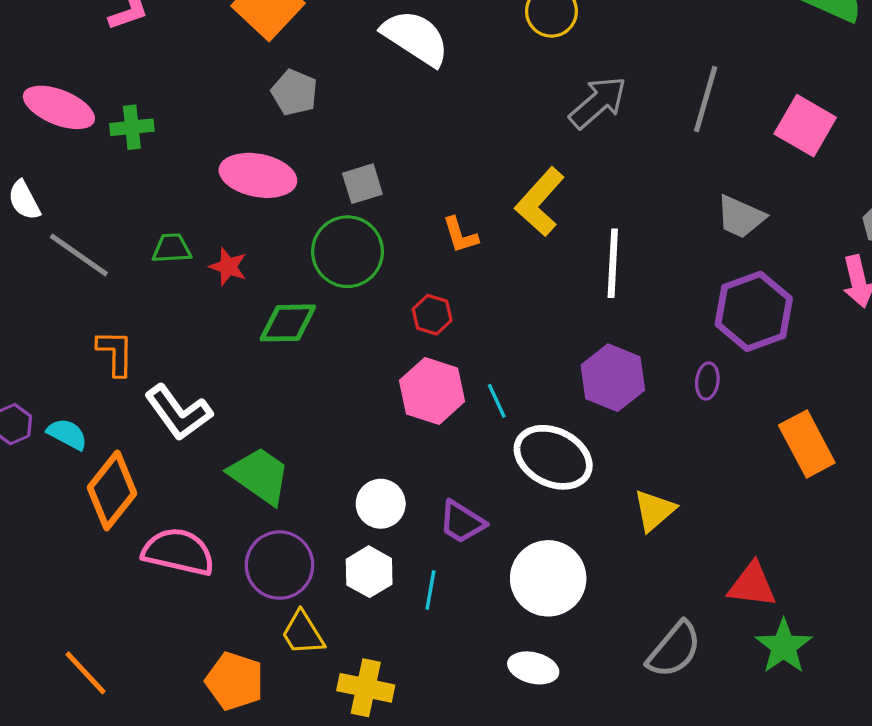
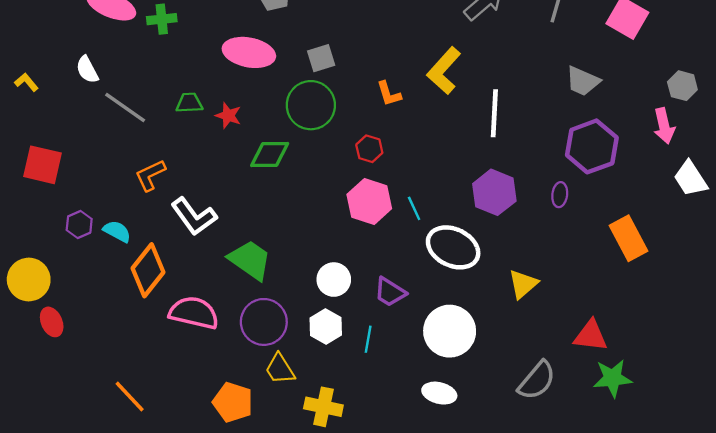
orange L-shape: (115, 353) -> (150, 175), turned -116
green star: (784, 646) -> (612, 378), turned 30

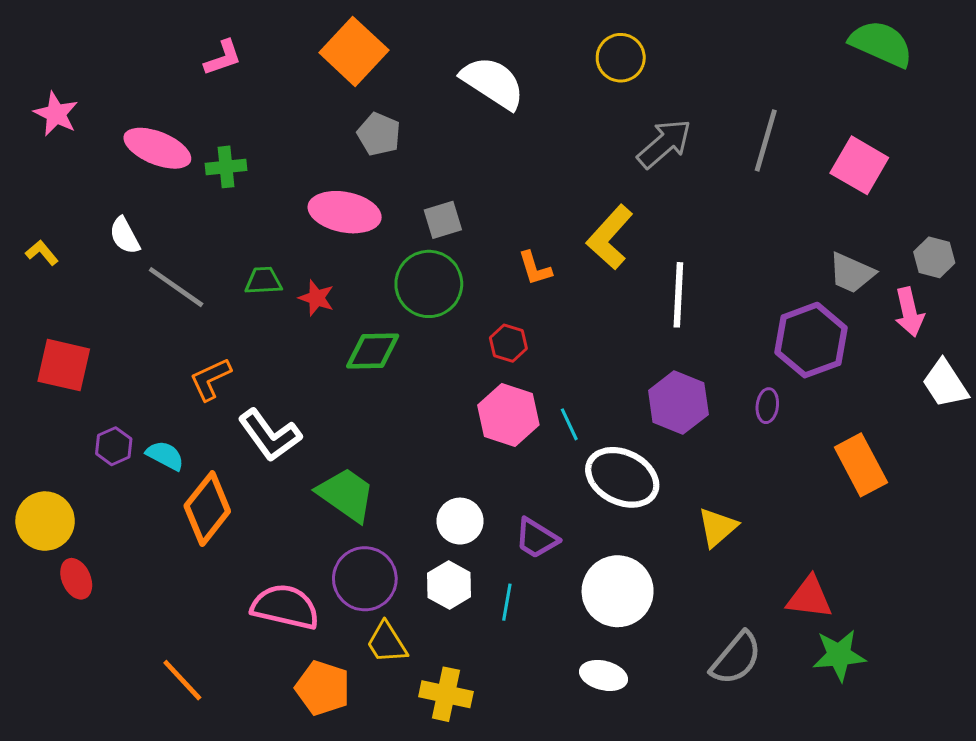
gray trapezoid: (583, 81) -> (852, 273), moved
pink semicircle: (194, 313) -> (285, 607), moved

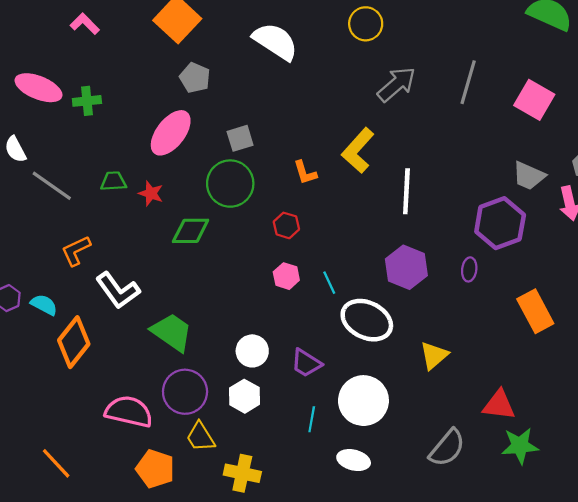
pink L-shape: (223, 58) -> (85, 24), turned -116
pink ellipse: (345, 212) -> (171, 133), turned -63
pink hexagon: (508, 415) -> (286, 276), size x0.6
cyan line: (507, 602) -> (312, 419), moved

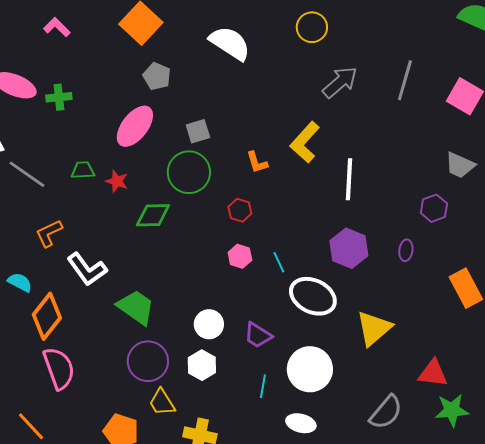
purple hexagon: (500, 223) -> (434, 208), size x0.6
yellow triangle: (434, 355) -> (374, 328), size x1.4
pink semicircle: (129, 412) -> (59, 368), moved, turned 57

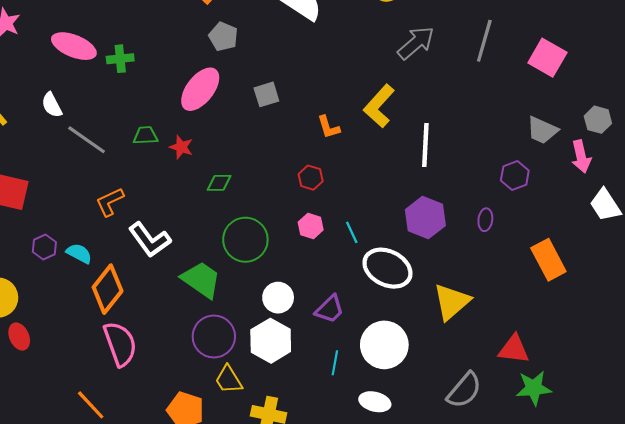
green circle: (189, 172) -> (245, 240), moved
green diamond: (153, 215) -> (219, 183), size x0.7
purple trapezoid: (258, 335) -> (330, 309), turned -76
white hexagon: (202, 365) -> (271, 341), size x1.4

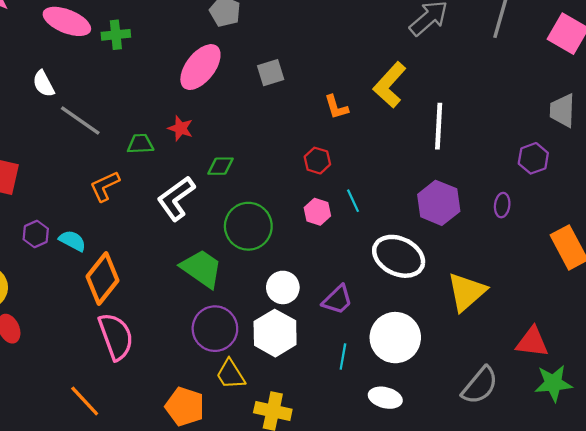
gray trapezoid: (542, 130) -> (562, 110), turned 68
green trapezoid: (145, 136) -> (140, 144), moved
cyan line: (352, 232) -> (353, 201), moved
white L-shape: (150, 240) -> (176, 198), moved, turned 90

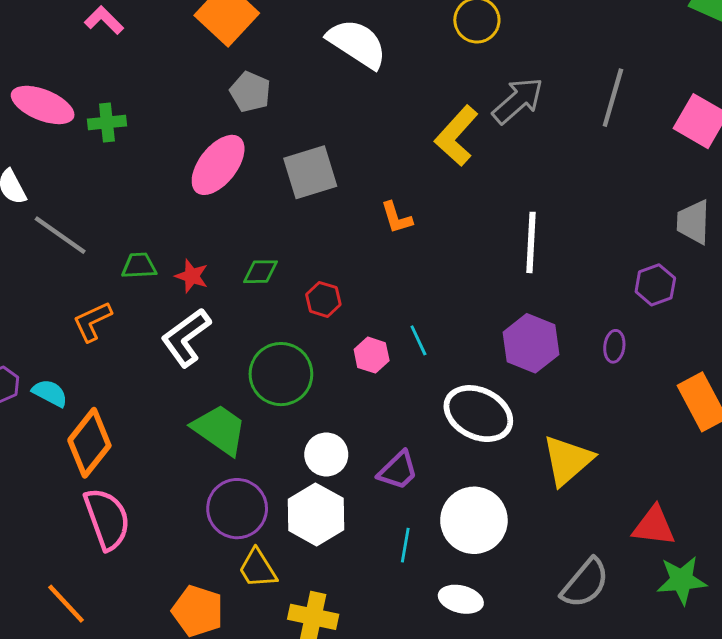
gray square: (271, 73) -> (310, 172), size x1.5
yellow L-shape: (390, 85) -> (456, 136), moved
red star: (180, 128) -> (192, 276), moved
red hexagon: (317, 161) -> (323, 299), moved
green diamond: (221, 166) -> (260, 272), moved

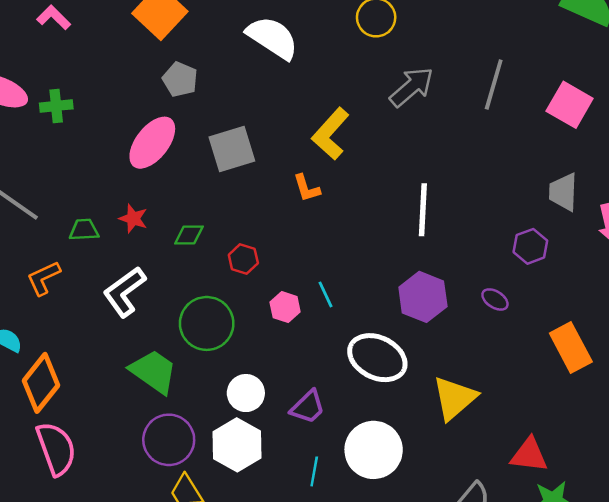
yellow L-shape: (456, 136) -> (331, 134), moved
red star: (192, 276) -> (133, 219), moved
purple ellipse: (614, 346) -> (495, 299), turned -64

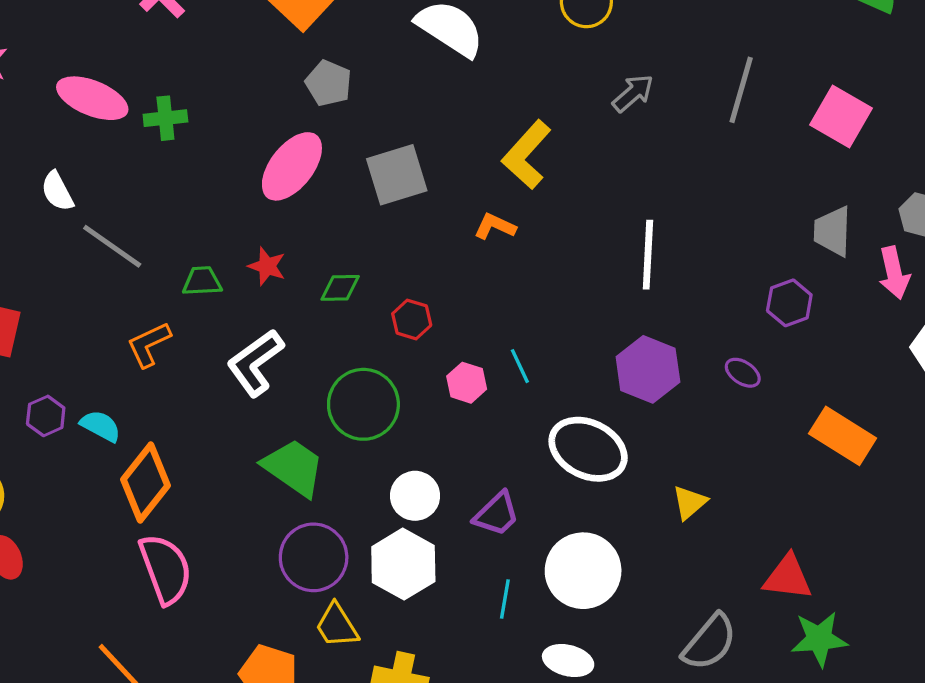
gray arrow: (412, 87) -> (633, 93), size x0.7
orange L-shape: (307, 188) -> (495, 226), turned 132
orange rectangle: (571, 348) -> (843, 436), turned -30
yellow triangle: (454, 398) -> (690, 502), size x0.6

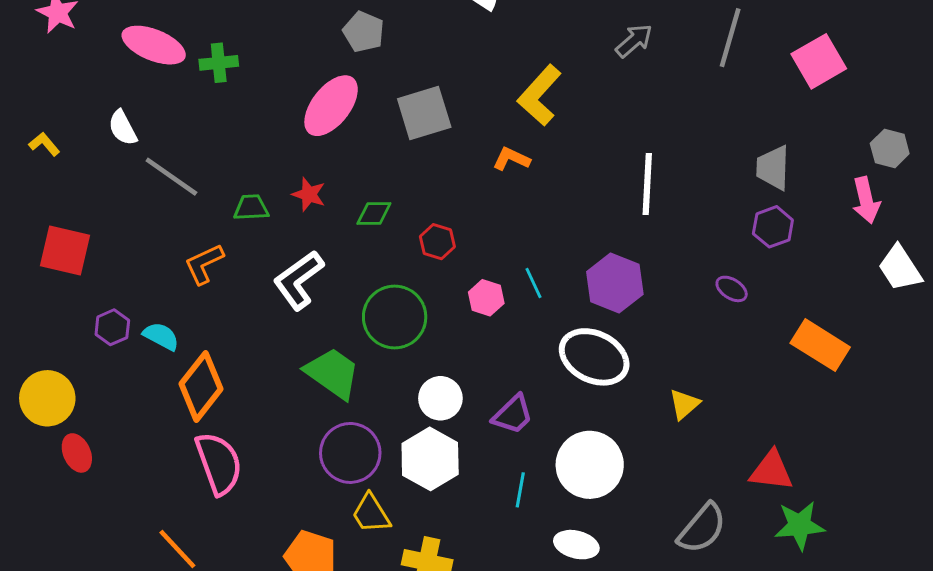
pink square: (841, 116) -> (819, 61), turned 30
gray trapezoid: (833, 231) -> (773, 168), moved
purple hexagon: (648, 369) -> (615, 283), moved

